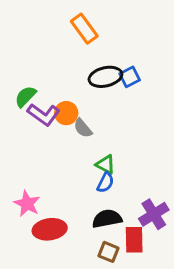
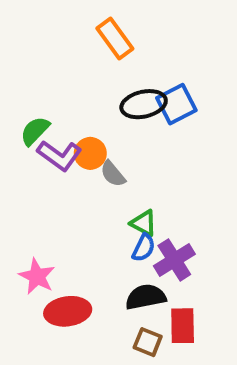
blue square: (130, 77) -> (176, 104), size x1.4
purple cross: (154, 214) -> (174, 260), moved

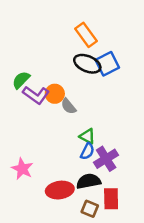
orange rectangle: (115, 39) -> (86, 35), moved
black ellipse: (144, 104) -> (87, 64), turned 36
red ellipse: (68, 311) -> (60, 190), moved

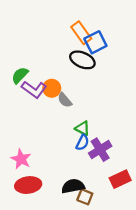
blue square: (107, 64) -> (95, 42), moved
black semicircle: (89, 181) -> (73, 186), moved
red ellipse: (60, 190) -> (28, 185), moved
red rectangle: (111, 199) -> (120, 179), moved, turned 66

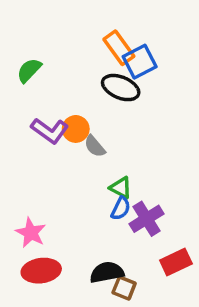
green semicircle: (20, 75) -> (29, 70), moved

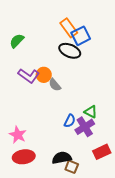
green triangle: (121, 188) -> (91, 112), moved

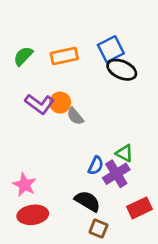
orange rectangle: (69, 28) -> (64, 56), moved, turned -66
black ellipse: (70, 51) -> (122, 70), moved
black semicircle: (62, 158) -> (88, 201), moved, turned 42

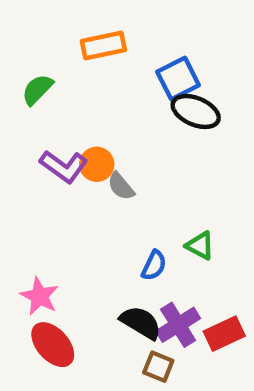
orange rectangle: (64, 56) -> (103, 46), moved
purple cross: (116, 174) -> (178, 325), moved
red ellipse: (33, 215) -> (53, 345), turned 56

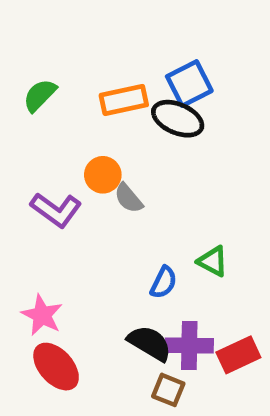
orange rectangle: (103, 46) -> (124, 100), moved
black ellipse: (196, 111) -> (178, 119), moved
purple L-shape: (64, 166) -> (56, 210), moved
purple cross: (178, 325) -> (189, 345), turned 33

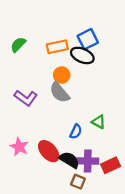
orange circle: (103, 175) -> (62, 75), moved
gray semicircle: (129, 198) -> (59, 92), size x1.5
red ellipse: (56, 367) -> (49, 151), moved

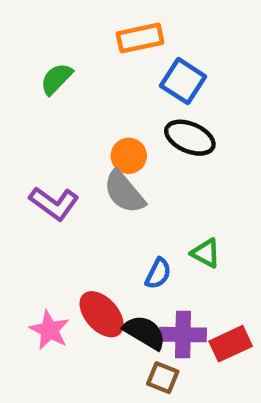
blue square: (88, 39) -> (183, 81), turned -30
green semicircle: (18, 45) -> (56, 79), moved
orange rectangle: (57, 47) -> (140, 38), moved
black ellipse: (82, 55) -> (190, 138), moved
pink star: (19, 147) -> (50, 330), moved

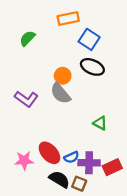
blue semicircle: (158, 273) -> (71, 157), moved, turned 40
pink star: (50, 330) -> (24, 161), turned -30
black semicircle: (145, 332) -> (59, 179), moved

